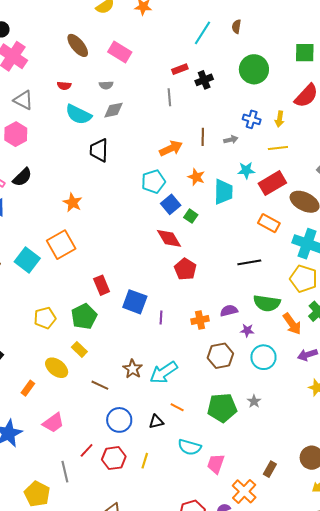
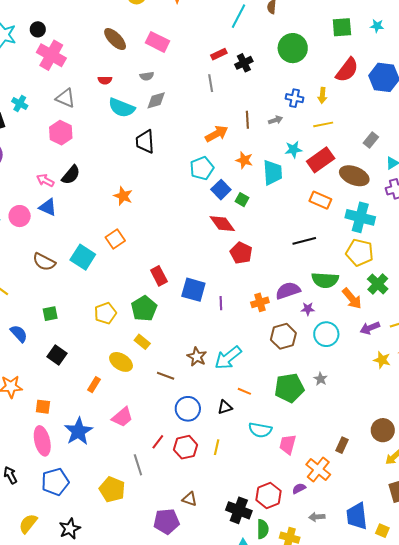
orange square: (61, 245) -> (115, 239), size x0.7
purple semicircle: (229, 311) -> (288, 291), size x1.4

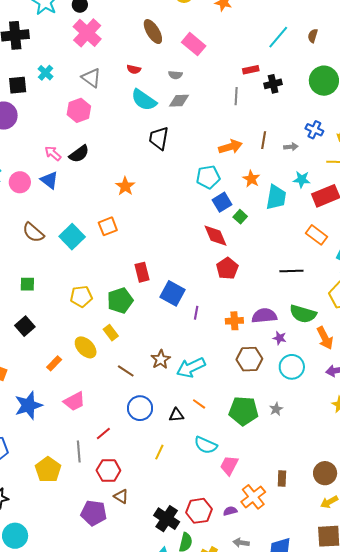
brown rectangle: (342, 445) -> (282, 479), turned -35
red hexagon: (185, 447) -> (108, 471), moved

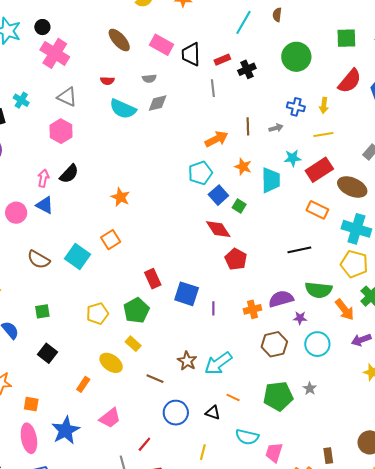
black trapezoid: (159, 138) -> (191, 54), moved
pink arrow: (53, 153) -> (43, 178), turned 72
black triangle: (176, 415) -> (213, 413), turned 35

